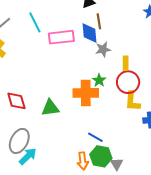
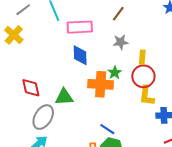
brown line: (99, 21) -> (118, 14), turned 42
blue diamond: (89, 33) -> (80, 55), moved
gray ellipse: (19, 141) -> (43, 117), moved

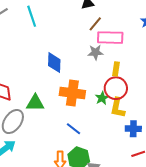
pink rectangle: (80, 27) -> (110, 38), moved
green star: (115, 73) -> (102, 98), moved
blue line: (107, 129) -> (73, 129), moved

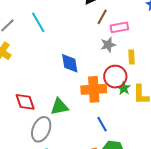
pink rectangle: (110, 38) -> (119, 27), size x0.7
red circle: (116, 88) -> (115, 77), moved
blue line: (73, 129) -> (102, 124), turned 35

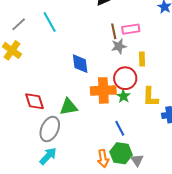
brown line: (102, 17) -> (114, 31), moved, turned -42
green star: (124, 88) -> (123, 96), moved
blue line: (102, 124) -> (120, 128), moved

